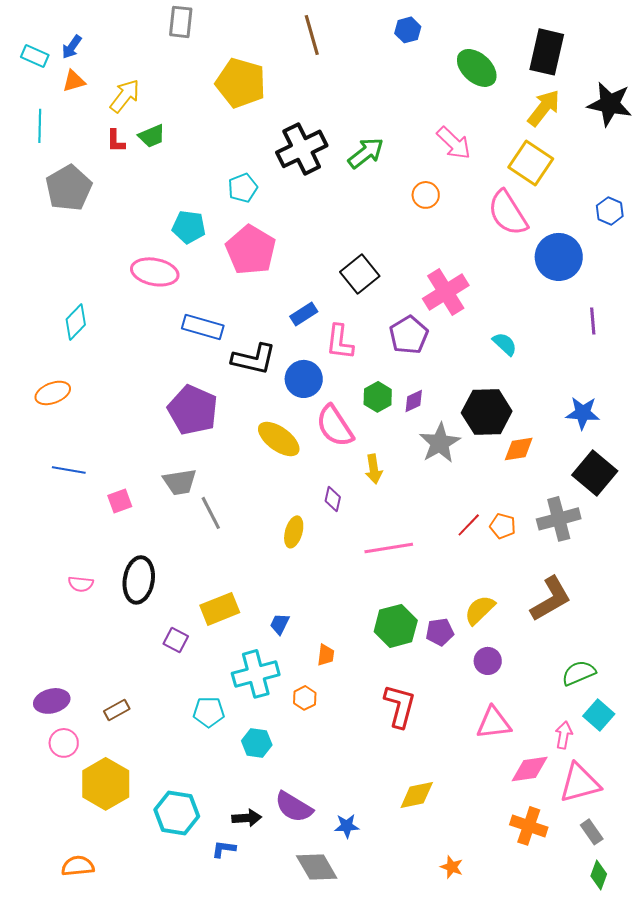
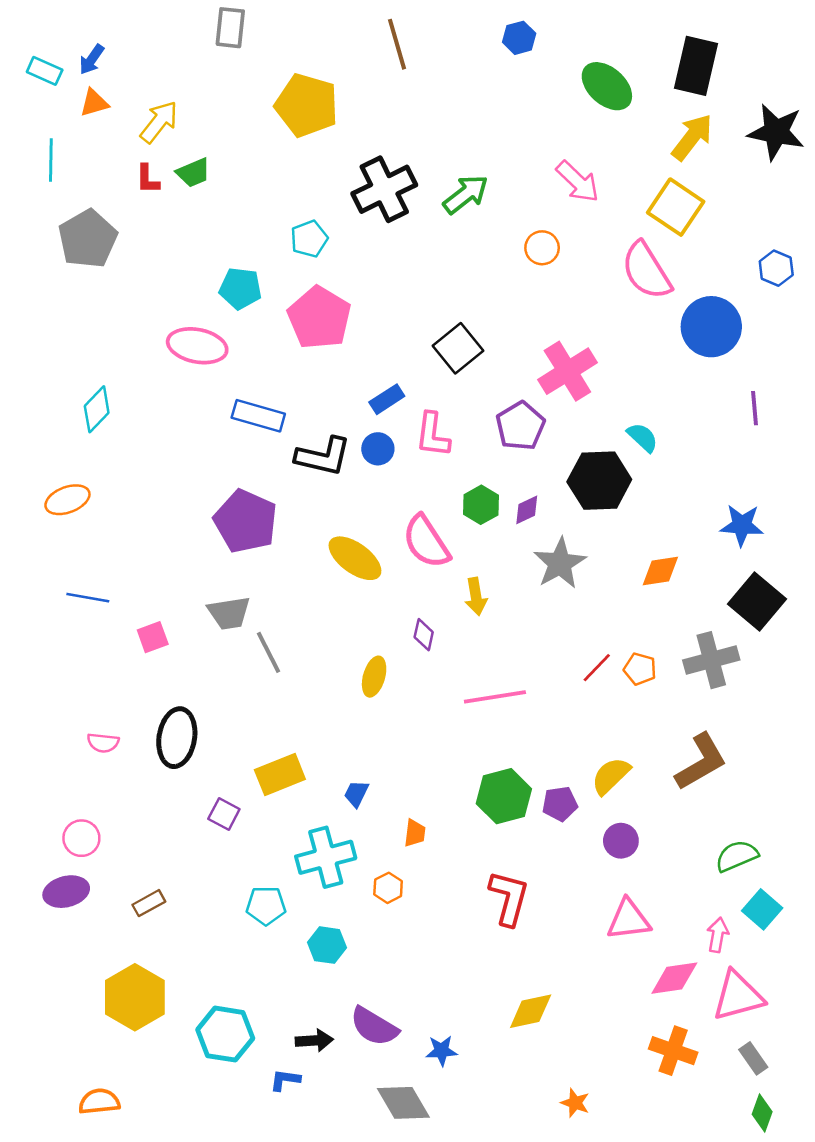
blue circle: (304, 379) -> (378, 449), moved, size x0.7
black hexagon: (487, 412) -> (599, 481), moved
pink circle: (64, 743) -> (81, 838), moved

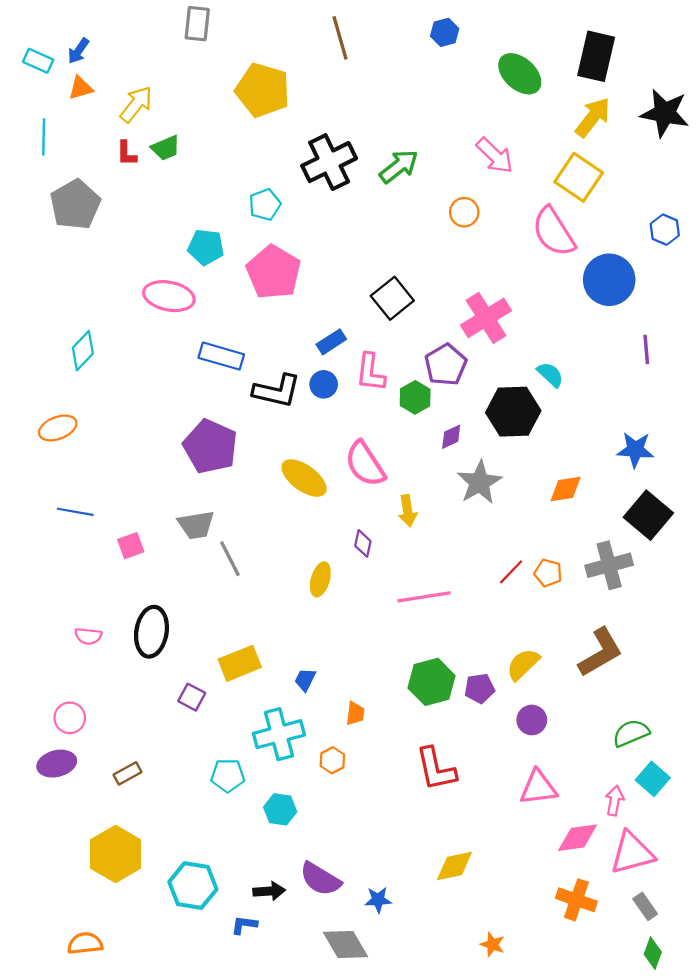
green hexagon: (481, 505) -> (415, 397), moved
red L-shape: (509, 898) -> (436, 769), turned 153

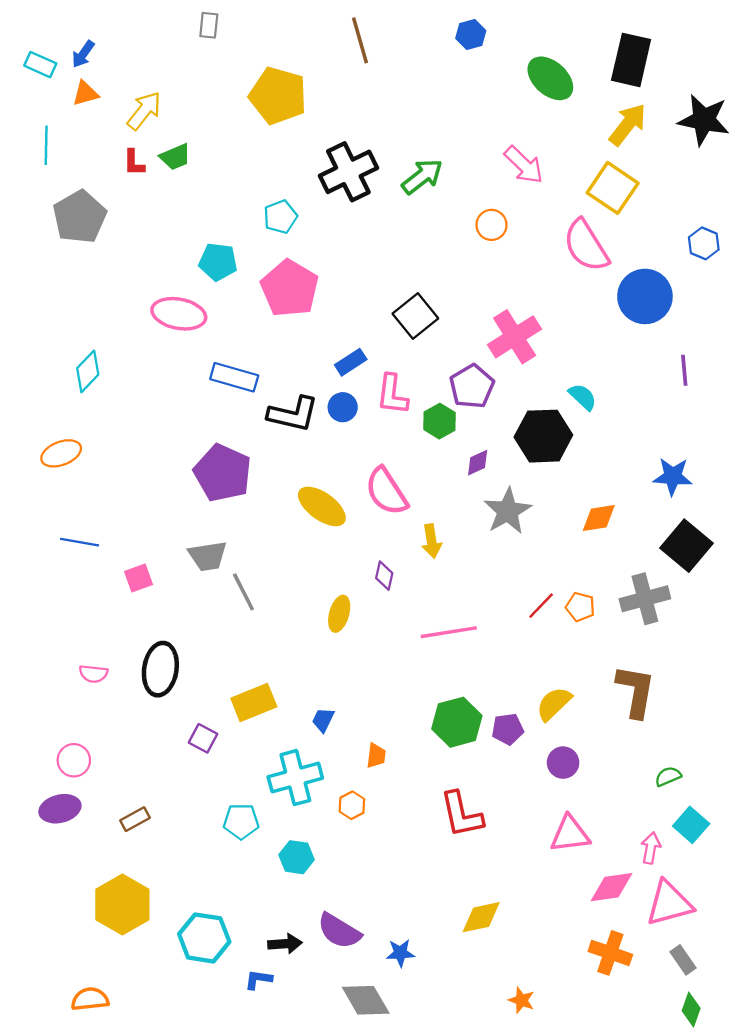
gray rectangle: (197, 24) -> (209, 25), size x0.7
brown L-shape: (600, 652) -> (636, 691), turned -50
green semicircle: (631, 733) -> (668, 776), size x0.7

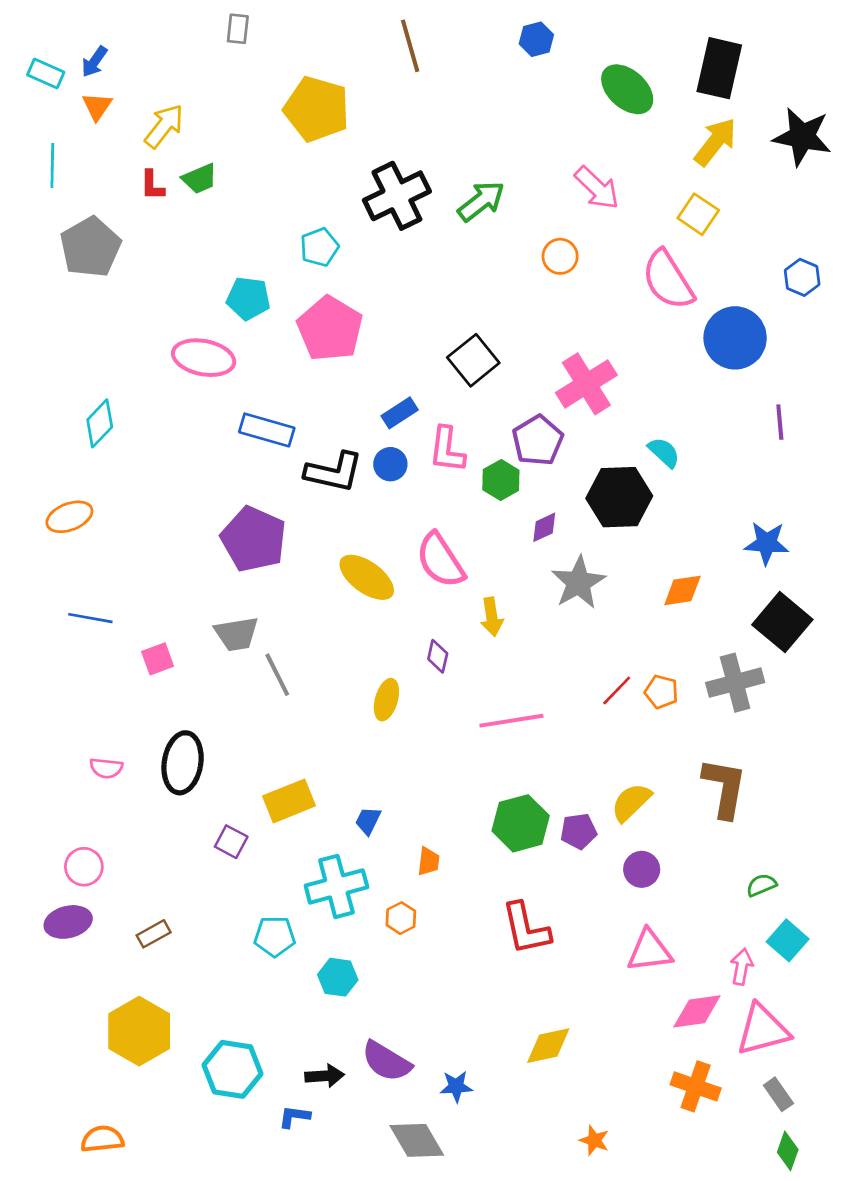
orange triangle: (85, 93) -> (97, 106), turned -40
yellow square: (613, 188) -> (698, 214), size x0.7

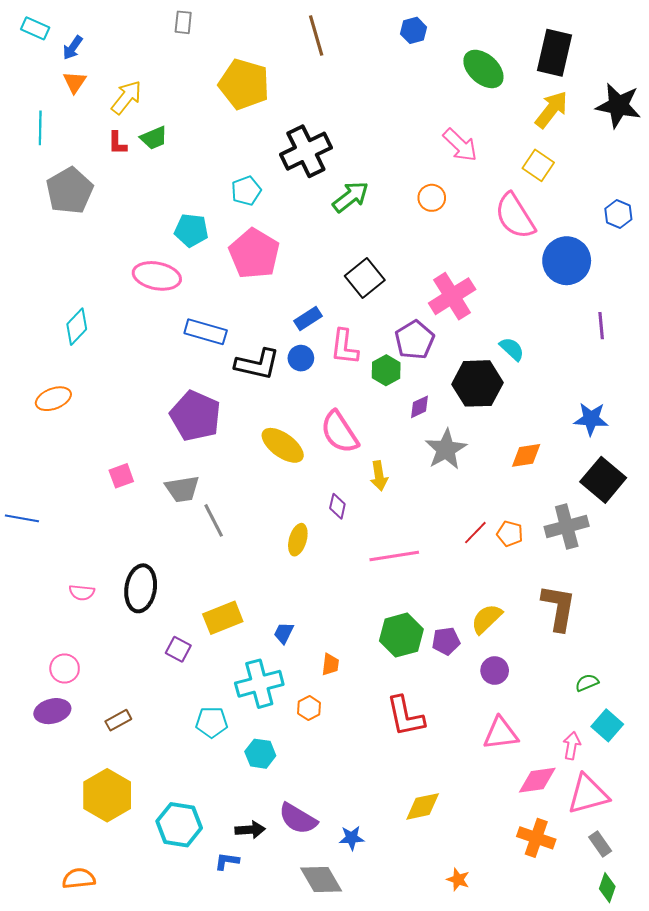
cyan rectangle: (46, 73) -> (35, 28), moved
green arrow: (481, 201) -> (351, 197), moved
blue line: (90, 618) -> (22, 518), moved
pink square: (158, 659) -> (121, 476), moved

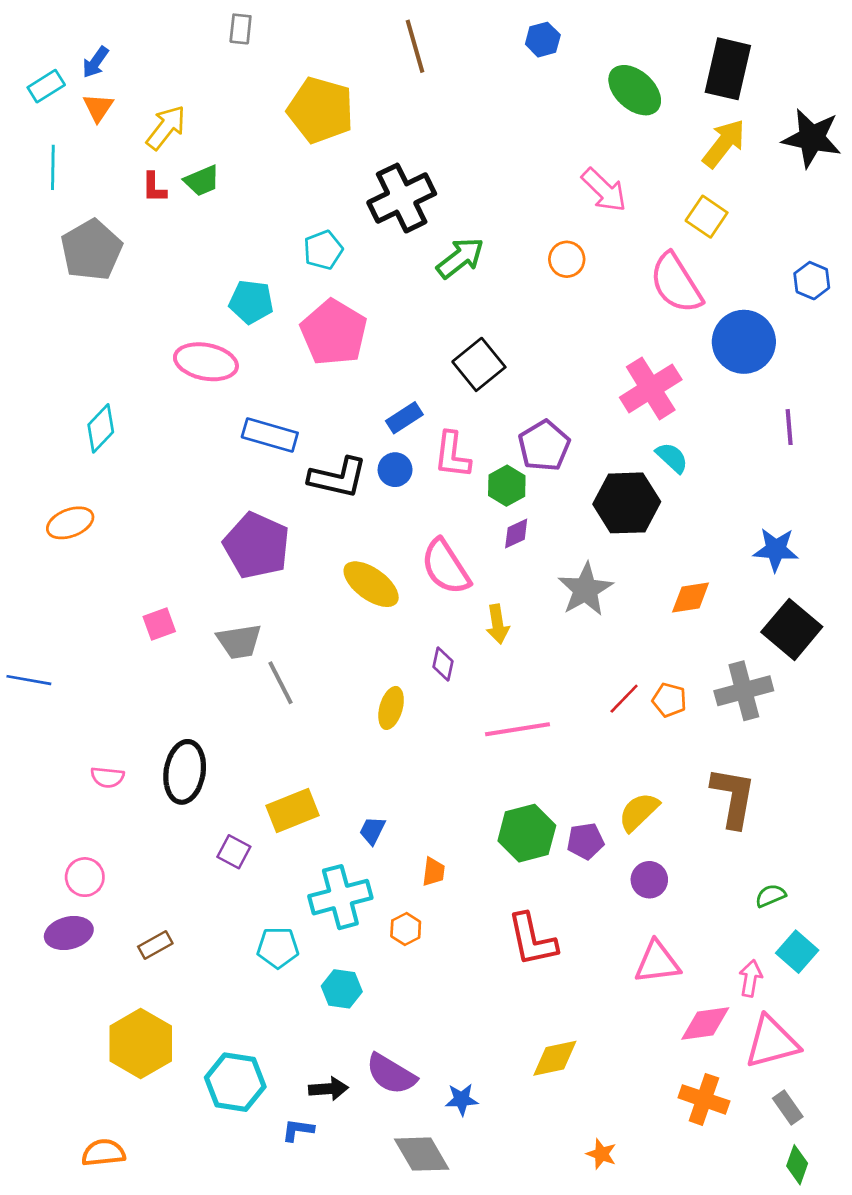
cyan rectangle: (35, 28) -> (46, 86), moved, turned -56
pink cross: (452, 296) -> (651, 388), moved
purple diamond: (420, 407) -> (516, 534), moved

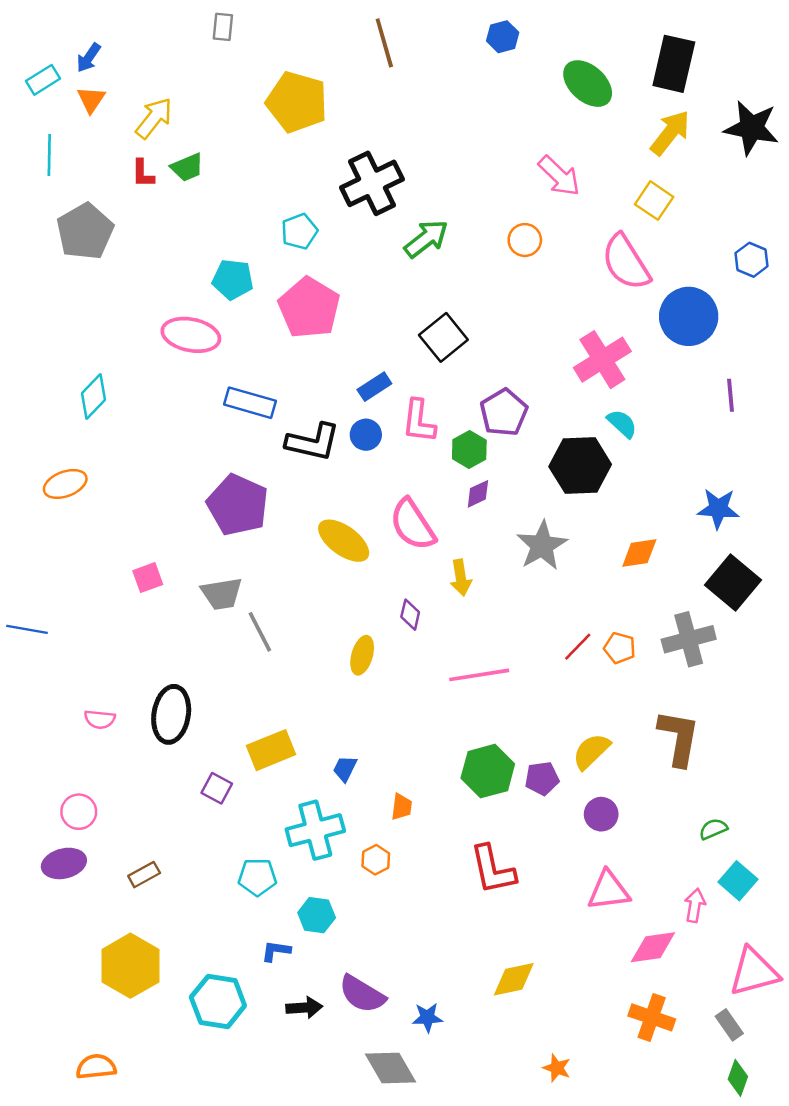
pink triangle: (772, 1042) -> (754, 972), moved
blue L-shape: (298, 1130) -> (276, 951), moved

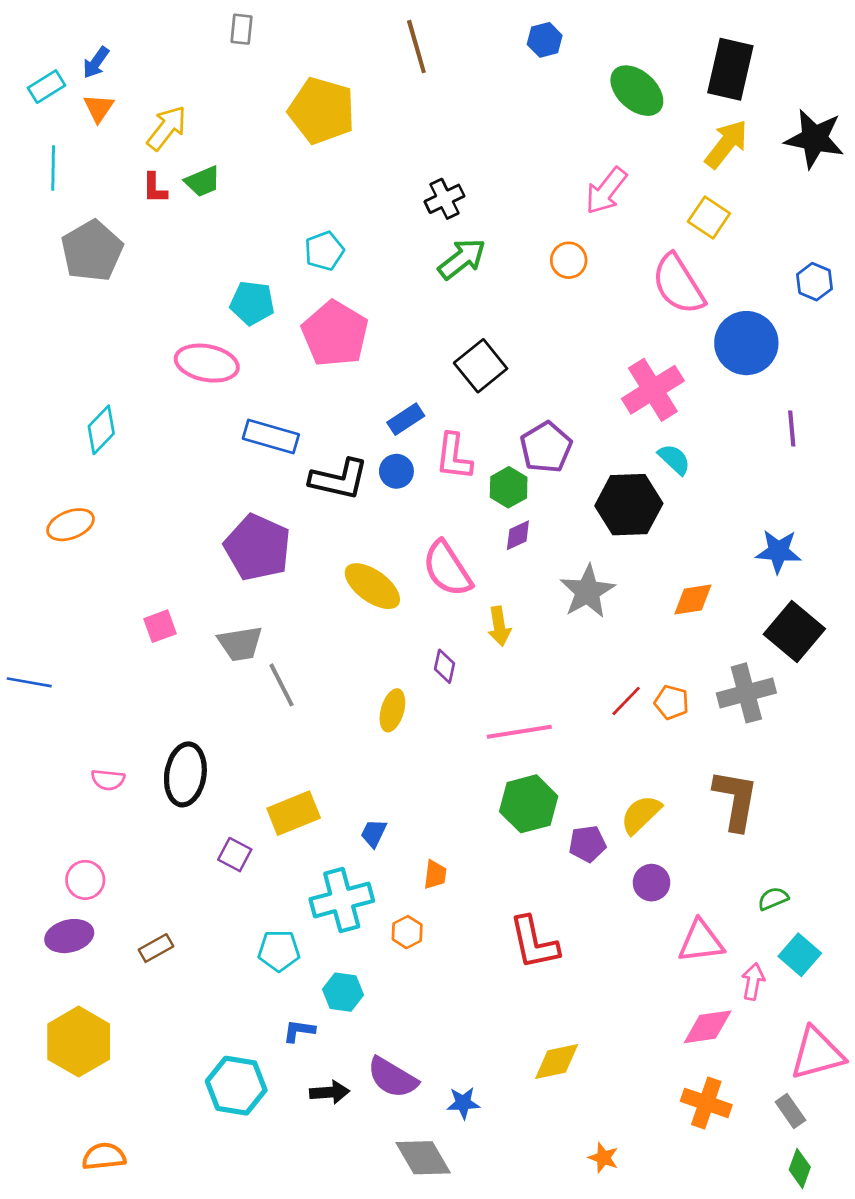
pink arrow: (559, 176) -> (606, 191), turned 84
black cross: (372, 183) -> (445, 199), moved, size x0.6
green hexagon: (488, 771) -> (529, 804), moved
pink triangle: (609, 891) -> (701, 941), moved
yellow hexagon: (130, 966) -> (79, 1042), moved

